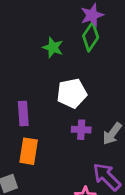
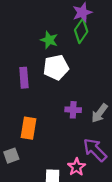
white pentagon: (72, 93) -> (56, 67), moved
purple rectangle: (23, 113) -> (24, 78), moved

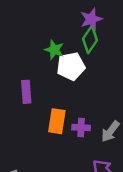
white pentagon: (56, 67) -> (71, 66), moved
orange rectangle: (28, 128) -> (57, 121), moved

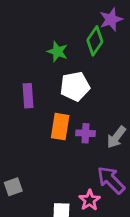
purple star: (91, 19) -> (111, 19), moved
white pentagon: (71, 66) -> (75, 86), moved

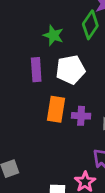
purple rectangle: (28, 96) -> (36, 70), moved

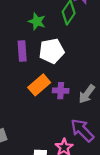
orange rectangle: (56, 109) -> (39, 85), turned 40

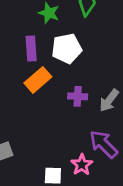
orange rectangle: (39, 85) -> (38, 80), moved

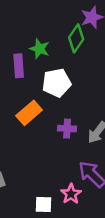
purple rectangle: (31, 49) -> (19, 66), moved

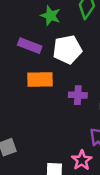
purple rectangle: (19, 66) -> (30, 46), moved, turned -65
orange rectangle: (29, 113) -> (40, 79), turned 40

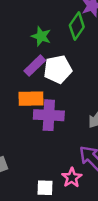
purple rectangle: (30, 46) -> (35, 66), moved, turned -65
purple cross: (78, 95) -> (49, 115), moved, size x1.6

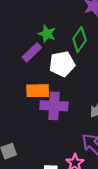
green diamond: (77, 26) -> (80, 40), moved
purple rectangle: (35, 66) -> (32, 52), moved

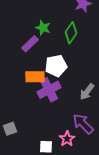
white pentagon: (62, 64) -> (56, 66), moved
purple cross: (54, 106) -> (49, 90), turned -30

